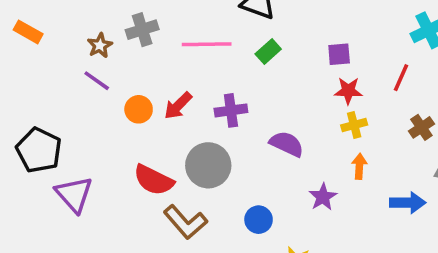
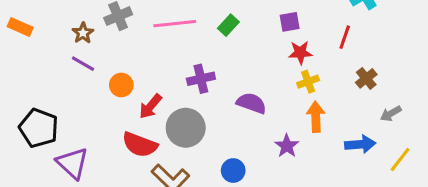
red arrow: (178, 106) -> (150, 106), moved
orange arrow: (359, 166) -> (316, 117), size x1.4

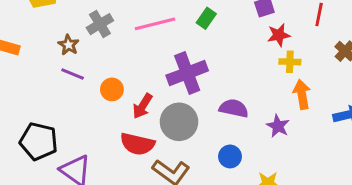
purple cross: (201, 79) -> (187, 73), size x1.5
yellow cross: (308, 82) -> (290, 62), turned 30
purple semicircle: (251, 103) -> (234, 108), moved

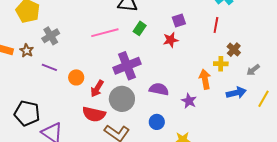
gray cross: (100, 24) -> (51, 36), moved
red star: (279, 35) -> (171, 40), moved
brown star: (69, 45) -> (27, 51), moved
yellow cross: (290, 62) -> (221, 64), moved

